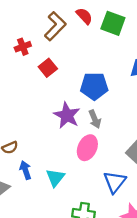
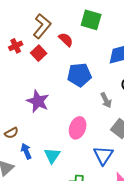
red semicircle: (84, 16) -> (66, 40), moved
red square: (48, 68) -> (39, 53), moved
purple star: (67, 115) -> (38, 101), moved
gray arrow: (95, 119) -> (106, 100), moved

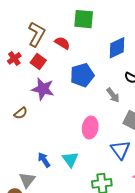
purple star: (38, 101) -> (43, 89), moved
brown semicircle: (11, 133) -> (21, 113), moved

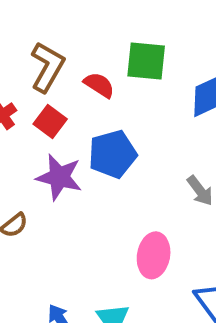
green square: (84, 19) -> (146, 61), moved
blue pentagon: (82, 75) -> (113, 154), moved

